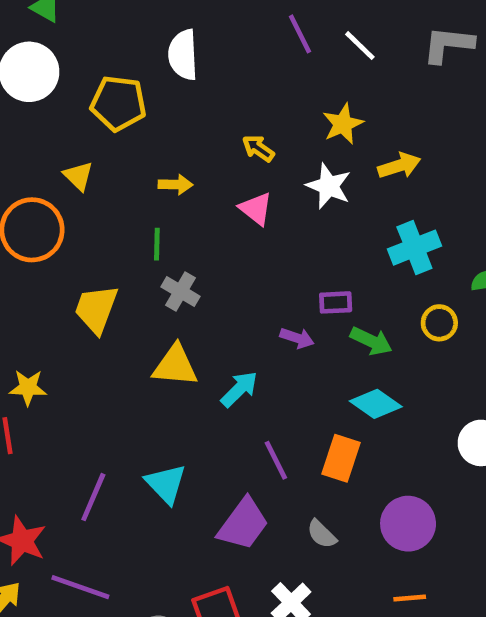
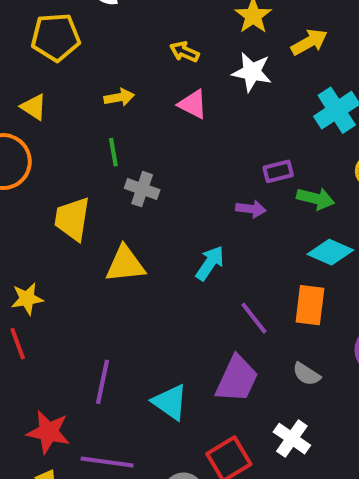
yellow triangle: (175, 366) -> (125, 264), moved
cyan triangle: (166, 484) -> (170, 402), moved

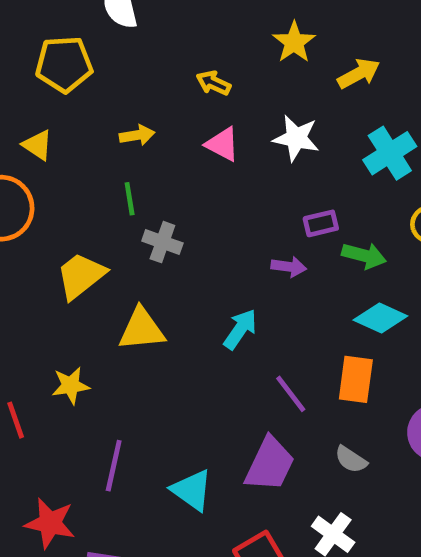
white star: (252, 72) -> (296, 138), moved
yellow trapezoid: (72, 219) -> (81, 276), turned 42
yellow star: (27, 299) -> (71, 385), moved

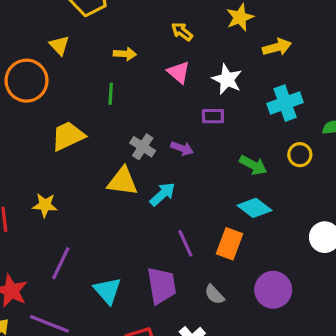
purple rectangle: (321, 223) -> (213, 116), moved
gray cross: (162, 242) -> (143, 147), moved
purple arrow: (289, 267) -> (182, 148), moved
yellow triangle: (142, 329) -> (123, 181), moved
purple trapezoid: (270, 464) -> (161, 286), turned -48

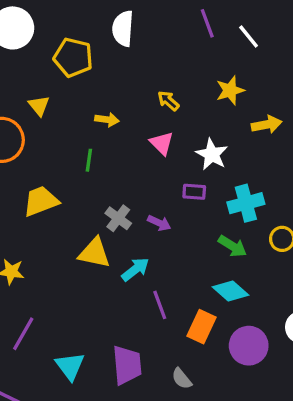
cyan cross: (285, 103) -> (246, 203), moved
purple line: (185, 243) -> (160, 305), moved
purple circle: (273, 290) -> (249, 346), moved

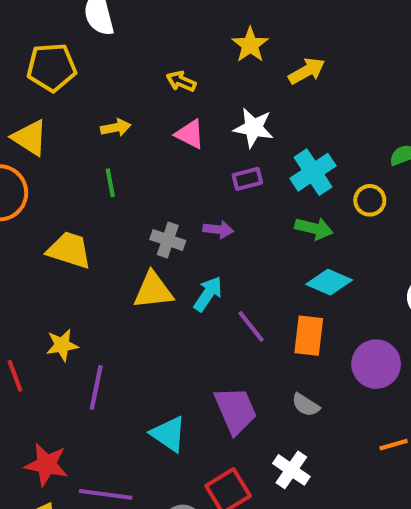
yellow triangle: (39, 106) -> (30, 138), size x1.4
yellow trapezoid: (41, 201) -> (69, 250), turned 57
purple line: (23, 334) -> (96, 387), moved
purple circle: (249, 346) -> (376, 364), moved

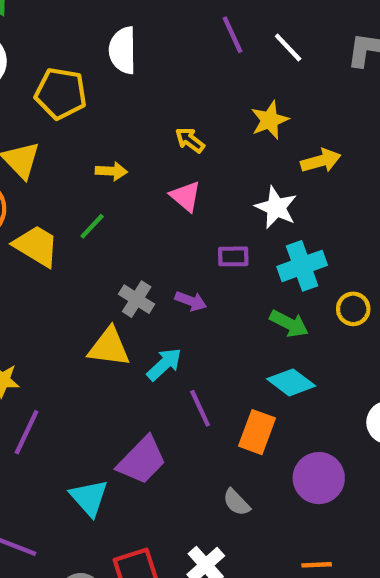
white star: (253, 128) -> (276, 207), moved
green line: (110, 183) -> (92, 226), turned 40
yellow trapezoid: (69, 250) -> (36, 246), moved
purple trapezoid: (236, 410) -> (142, 460), moved, turned 54

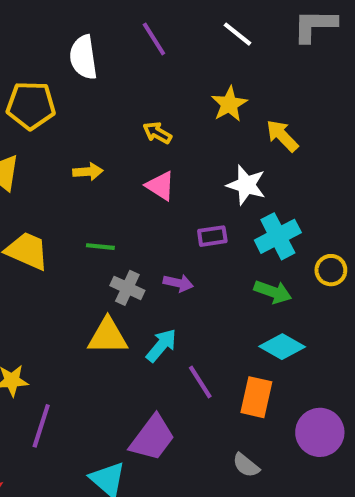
purple line: (233, 35) -> (154, 39), moved
yellow arrow: (321, 161) -> (282, 136), turned -111
green line: (92, 226) -> (100, 247), moved, turned 60

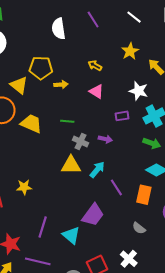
yellow pentagon: (31, 105) -> (41, 68), moved
purple line: (41, 426) -> (43, 227), moved

